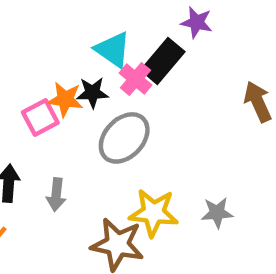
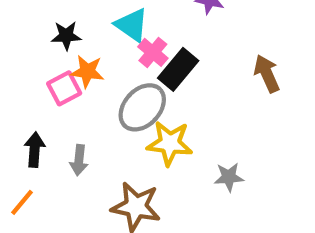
black rectangle: (163, 61) -> (178, 69), moved
black star: (92, 93) -> (66, 36), moved
yellow star: (154, 213) -> (170, 143), moved

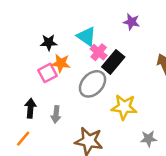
yellow star: (170, 143) -> (124, 107), moved
gray star: (229, 177) -> (148, 139), moved

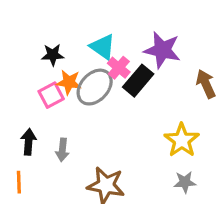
purple star: (131, 22) -> (162, 50), moved, size x1.6
gray ellipse: (93, 84) -> (95, 87), moved
yellow star: (124, 107) -> (182, 140), moved, turned 30
orange line: (23, 139) -> (19, 182), turned -42

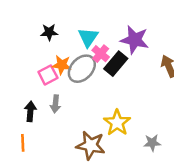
cyan triangle: (103, 47) -> (88, 37), turned 30
black star: (53, 55) -> (49, 32), moved
yellow star: (182, 140) -> (117, 123), moved
gray arrow: (62, 150) -> (55, 104), moved

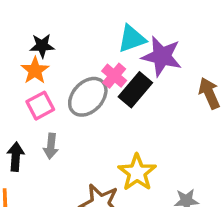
cyan triangle: (88, 37) -> (132, 39), moved, turned 35
orange star: (62, 65) -> (35, 70), moved, turned 30

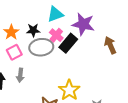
cyan triangle: (132, 39) -> (55, 14), moved
black star: (42, 46) -> (33, 30), moved
gray ellipse: (88, 97) -> (41, 47), turned 40

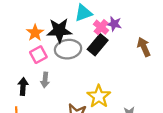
purple star: (83, 24) -> (114, 24), size x0.6
black star: (33, 30) -> (59, 30), size x1.6
pink cross: (56, 35) -> (101, 27), moved

